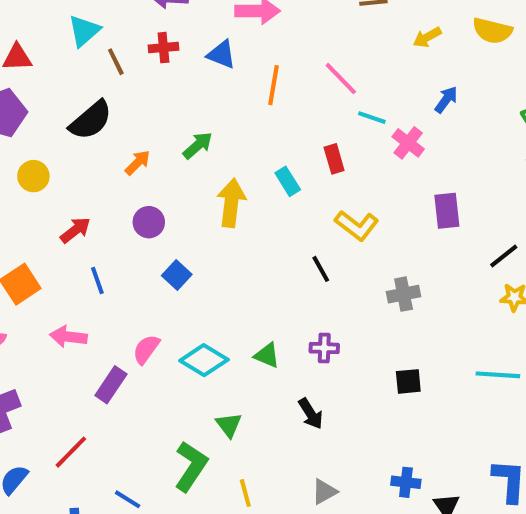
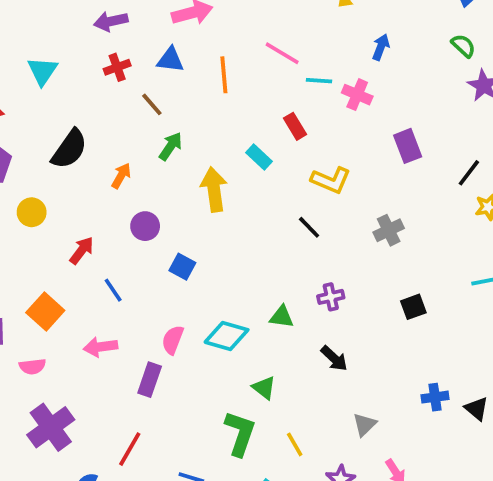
brown line: (116, 62) -> (152, 104), moved

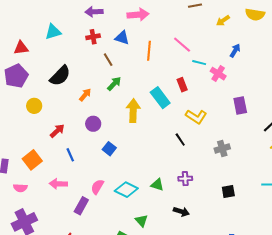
cyan triangle: (42, 71) -> (53, 32), turned 30
cyan rectangle: (259, 157) -> (160, 98), size x1.5
black arrow: (334, 358) -> (181, 212), turned -35

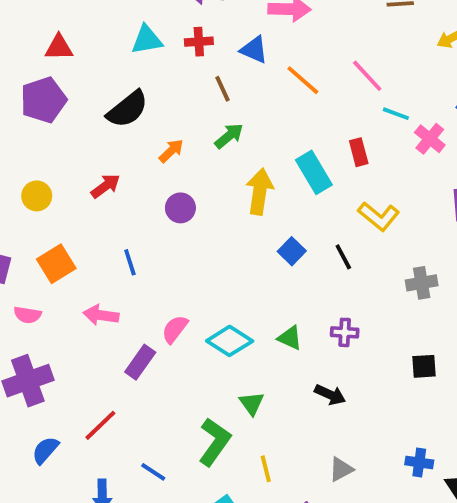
cyan triangle: (53, 32) -> (147, 40), moved
orange line: (149, 51) -> (303, 80), turned -60
yellow circle: (34, 106) -> (37, 196), moved
red arrow: (57, 131) -> (105, 186), moved
blue square: (109, 149) -> (292, 251), moved

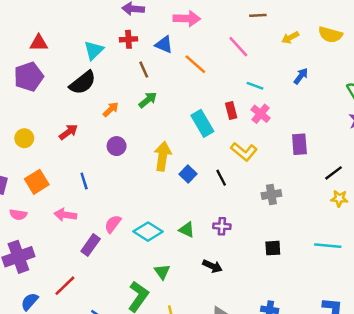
cyan triangle: (147, 40) -> (94, 50), moved, turned -35
pink line: (367, 76) -> (238, 47), moved
pink cross: (430, 139) -> (261, 114), moved
yellow arrow: (260, 191) -> (163, 156), moved

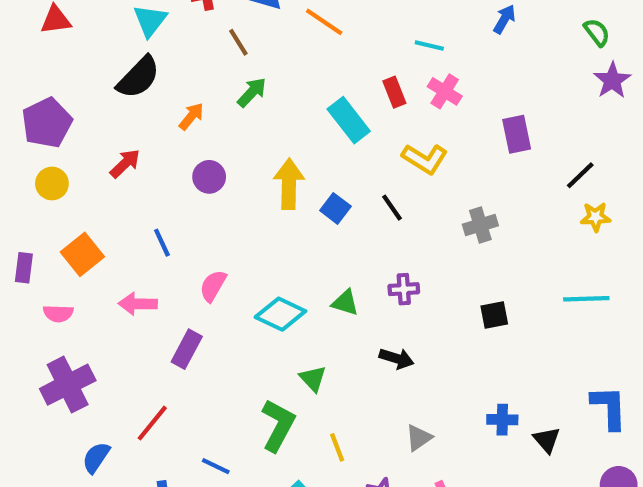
purple pentagon: (29, 77) -> (47, 123), moved
pink semicircle: (113, 224) -> (213, 286), moved

